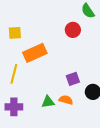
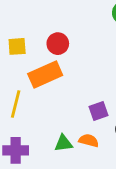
red circle: (73, 30) -> (58, 44), moved

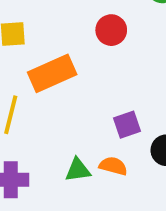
red circle: (58, 44) -> (111, 30), moved

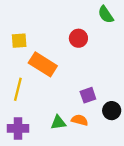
orange rectangle: (52, 73) -> (43, 64), turned 56

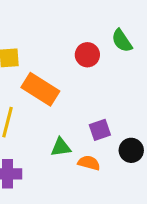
green semicircle: (106, 15) -> (122, 41), moved
green triangle: (58, 122) -> (61, 147), moved

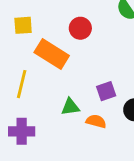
red circle: (87, 55) -> (80, 28), moved

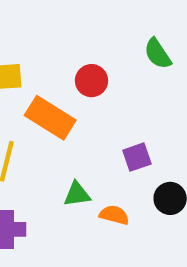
purple square: (106, 91) -> (137, 157), moved

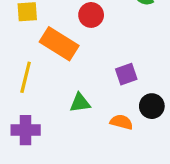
orange semicircle: (114, 215) -> (121, 122), moved

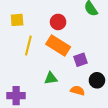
orange rectangle: (59, 44) -> (58, 45), moved
yellow line: (26, 77) -> (28, 45), moved

